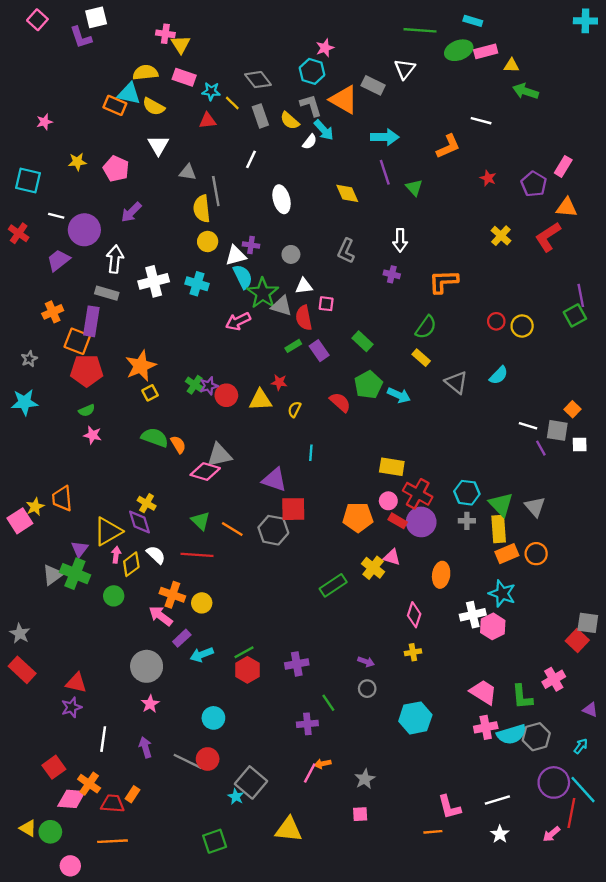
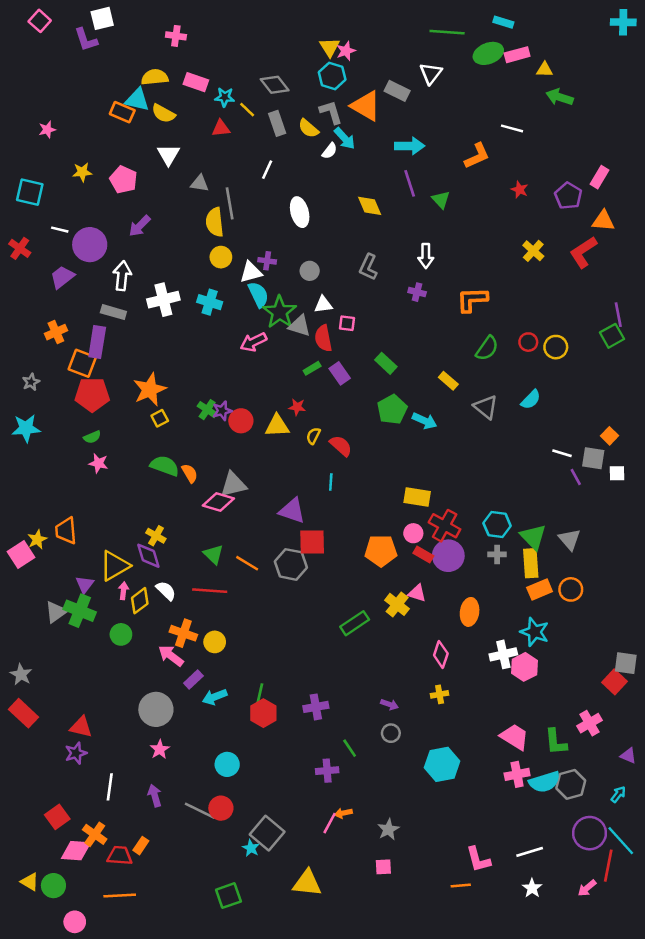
yellow triangle: (181, 44) -> (330, 47), moved
green semicircle: (426, 327) -> (487, 348), moved
red semicircle: (340, 402) -> (341, 446), moved
green line: (244, 652) -> (260, 694), turned -48

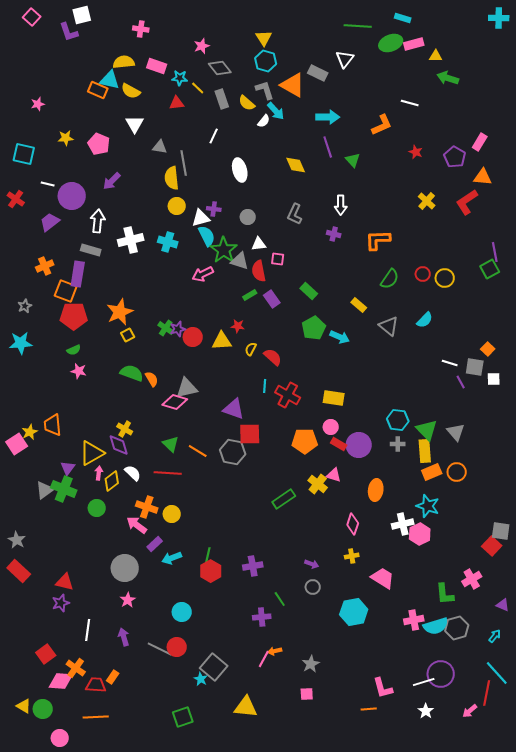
pink star: (346, 51) -> (202, 46), moved
red cross: (445, 526) -> (288, 395), moved
pink trapezoid: (515, 737) -> (383, 578), moved
purple circle: (590, 833) -> (441, 674), moved

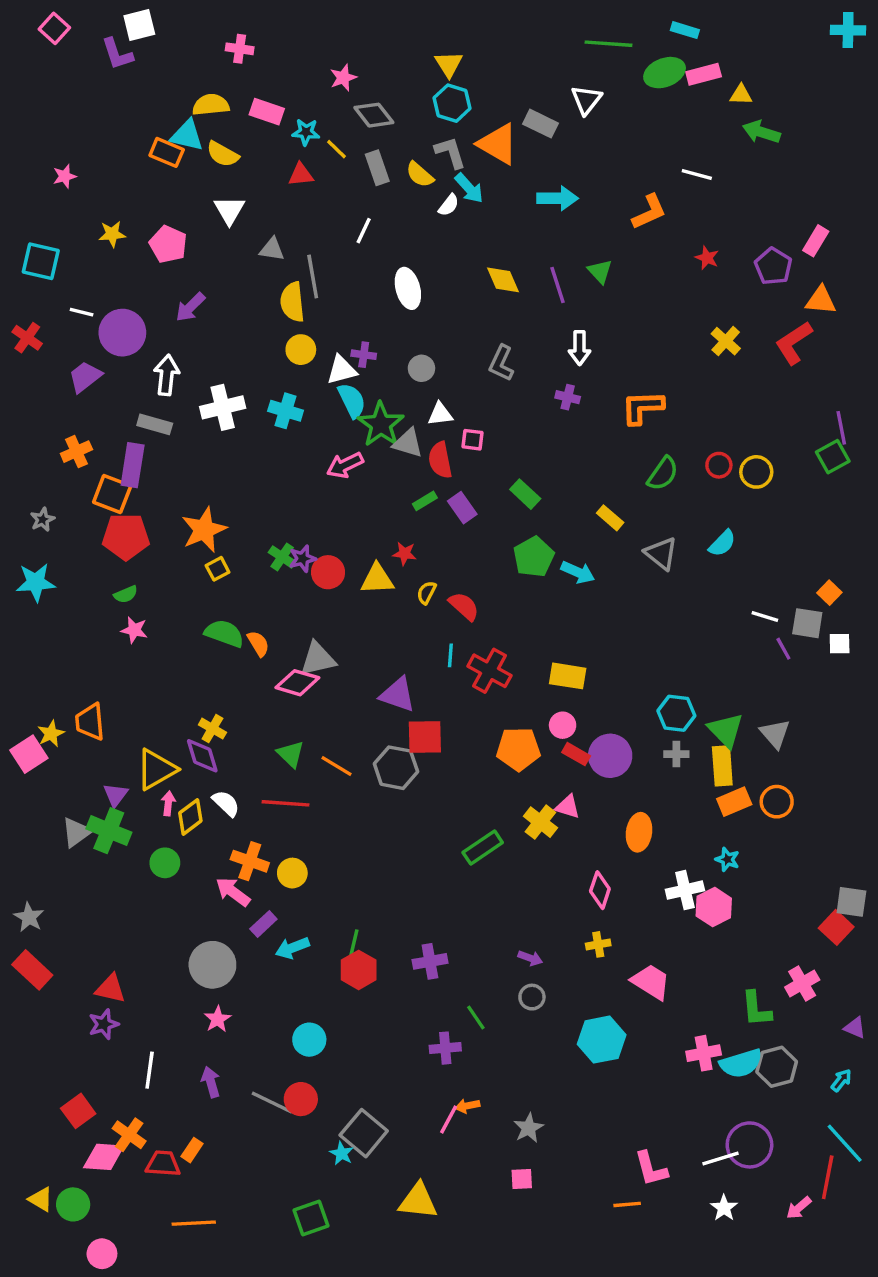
purple line: (328, 147) -> (557, 285), moved
cyan star: (428, 506) -> (727, 859), size x0.6
orange line: (96, 717) -> (194, 1223), moved

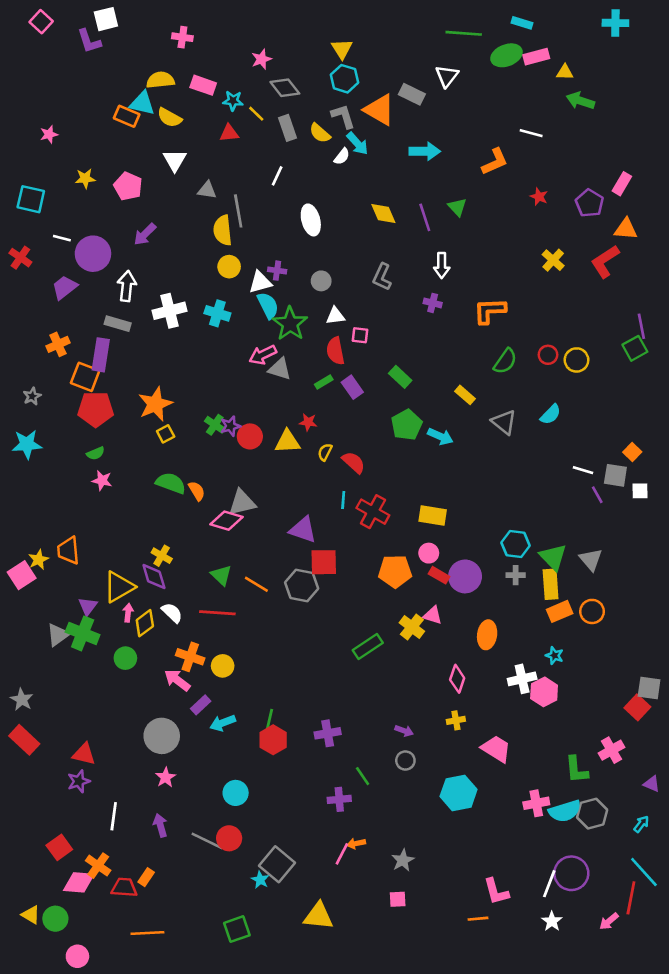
cyan cross: (848, 30) -> (615, 23), moved
gray triangle: (408, 443) -> (280, 369), moved
white line: (721, 1159) -> (549, 884), turned -52

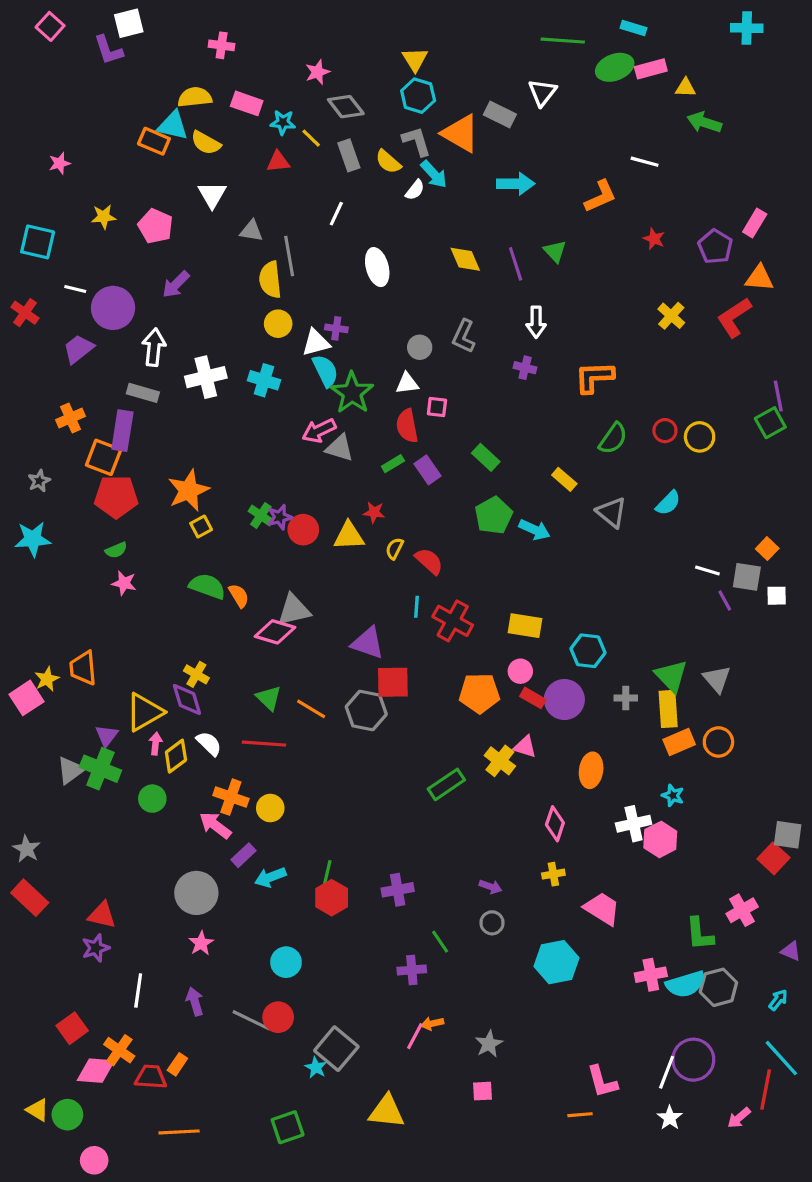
gray circle: (321, 281) -> (420, 347), moved
cyan hexagon: (516, 544) -> (588, 651), moved

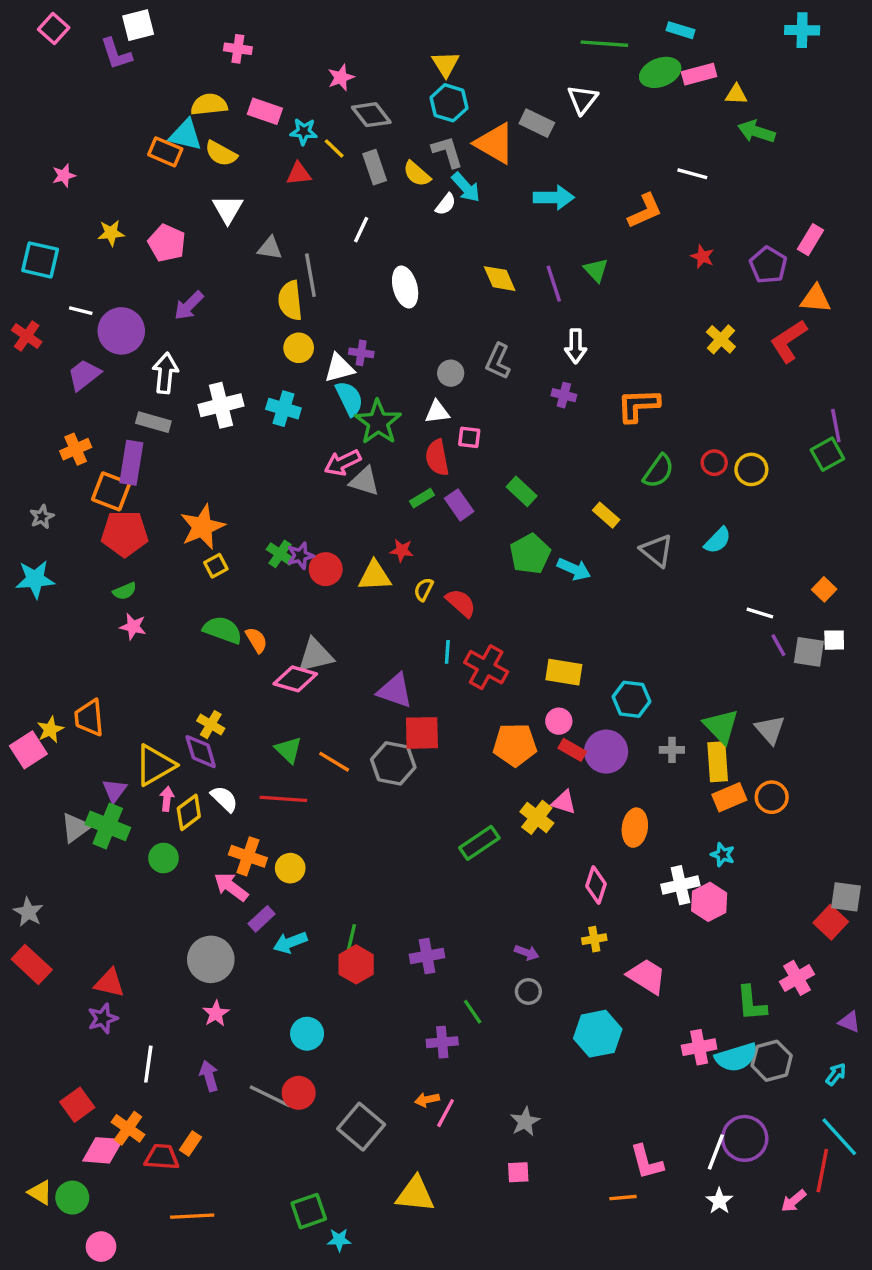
gray square: (747, 577) -> (809, 652), moved
orange arrow: (432, 1023) -> (427, 1100), moved
cyan star: (316, 1067) -> (339, 1240), moved, turned -30

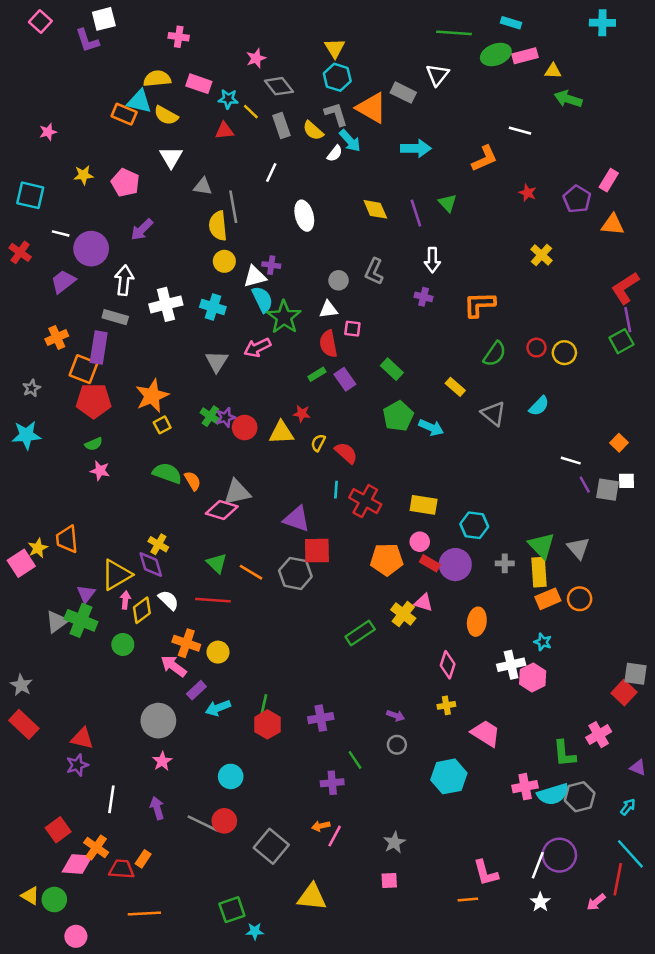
red L-shape: (789, 341) -> (625, 288), moved
gray triangle: (365, 481) -> (217, 362), moved, turned 45

